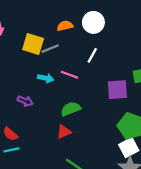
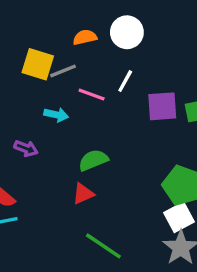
pink line: (69, 75) -> (92, 95), moved
purple square: (117, 90) -> (162, 106), moved

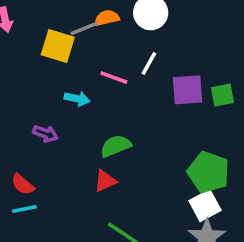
gray line: (63, 71) -> (84, 28), moved

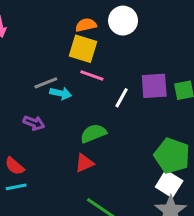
gray line: (84, 28) -> (46, 83), moved
yellow square: (58, 46) -> (83, 49), moved
white line: (149, 64) -> (122, 98), moved
white square: (205, 206) -> (169, 184), turned -30

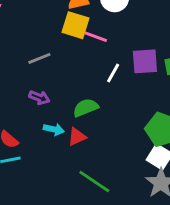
pink line: (92, 75) -> (96, 37), moved
cyan arrow: (61, 93) -> (54, 129), moved
purple arrow: (34, 123) -> (39, 98), moved

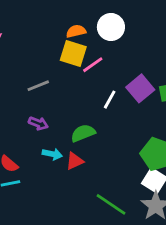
pink line: (96, 37) -> (93, 65), turned -55
purple square: (145, 61) -> (140, 88), turned -36
green line: (94, 181) -> (111, 204), moved

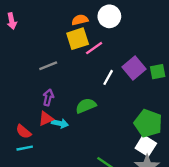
yellow square: (73, 54) -> (78, 39), turned -35
purple arrow: (38, 123) -> (48, 97), turned -98
red triangle: (75, 161) -> (46, 119), moved

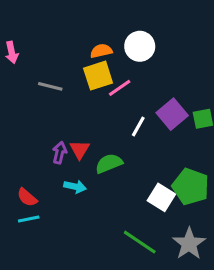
gray line: (48, 66) -> (50, 86), moved, turned 36
red triangle: (46, 119) -> (80, 150), moved, turned -35
white square: (146, 146) -> (161, 197), moved

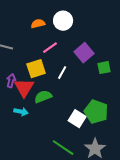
yellow square: (98, 76) -> (36, 69), moved
purple square: (172, 114) -> (84, 53), moved
red triangle: (80, 150) -> (24, 88), size x1.5
purple arrow: (60, 153) -> (11, 81), moved

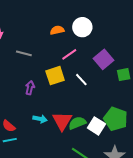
white line: (62, 73) -> (81, 80), turned -72
red triangle: (24, 88) -> (62, 121), moved
green semicircle: (43, 97) -> (77, 123), moved

